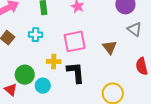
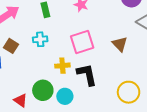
green circle: (25, 75) -> (43, 90), moved
cyan circle: (43, 86) -> (65, 96), moved

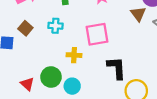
brown triangle: (120, 44) -> (138, 14), moved
black L-shape: (87, 75) -> (116, 68), moved

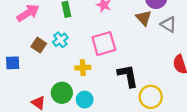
cyan cross: (55, 26) -> (60, 40), turned -32
brown square: (25, 28) -> (39, 45), moved

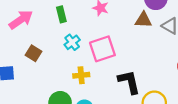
brown triangle: (144, 18) -> (143, 20), turned -42
cyan cross: (60, 40) -> (72, 42), moved

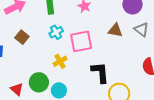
brown triangle: (143, 20) -> (115, 30), moved
yellow cross: (81, 75) -> (60, 61), turned -32

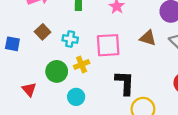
cyan cross: (56, 32) -> (70, 39), moved, turned 32
green circle: (39, 82) -> (57, 71), moved

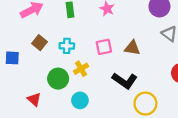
brown triangle: (148, 38) -> (132, 48), moved
pink square: (108, 45) -> (104, 47), size x0.7
black L-shape: (125, 83) -> (125, 81), turned 130

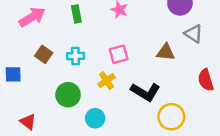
brown triangle: (132, 48) -> (166, 52), moved
yellow cross: (81, 69) -> (106, 81), moved
red triangle: (34, 99) -> (28, 122), moved

